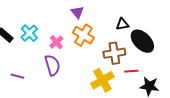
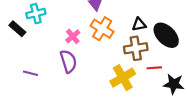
black triangle: (122, 24) -> (139, 24), moved
cyan cross: (29, 33) -> (36, 14), moved, turned 30

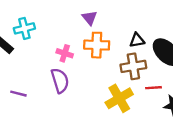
orange cross: (102, 29) -> (97, 45), turned -30
pink cross: (73, 36) -> (65, 53), turned -32

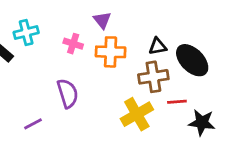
pink cross: (65, 53) -> (73, 44), moved
purple line: (18, 94) -> (33, 124), moved, turned -42

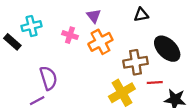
black triangle: (158, 46) -> (141, 15), moved
orange cross: (111, 52) -> (100, 42), turned -30
purple semicircle: (68, 93) -> (48, 78), moved

